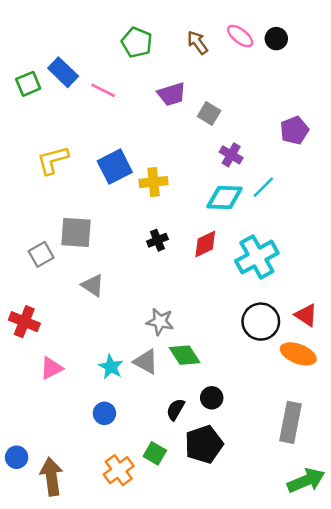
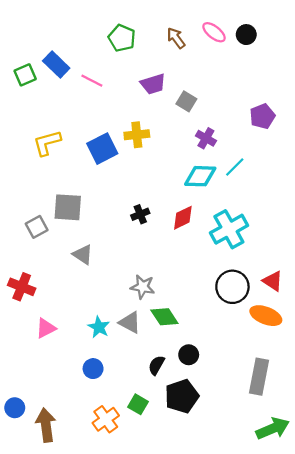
yellow cross: (154, 182) -> (137, 135), moved

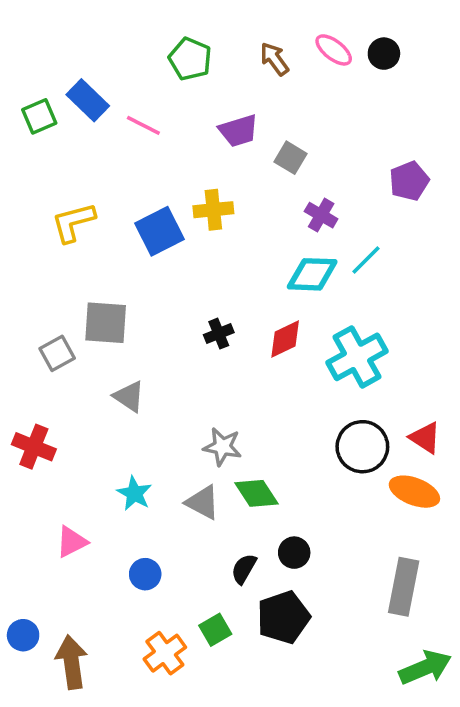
cyan star: (99, 327) -> (134, 493), moved
pink triangle: (46, 328) -> (72, 542), moved
green square: (138, 404) -> (215, 630), turned 30

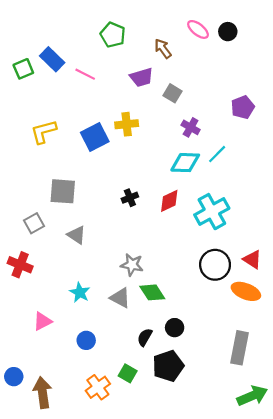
brown arrow: (274, 59) -> (163, 49), moved
gray square: (57, 353) -> (34, 223), moved
green square: (215, 630) -> (128, 373), turned -30

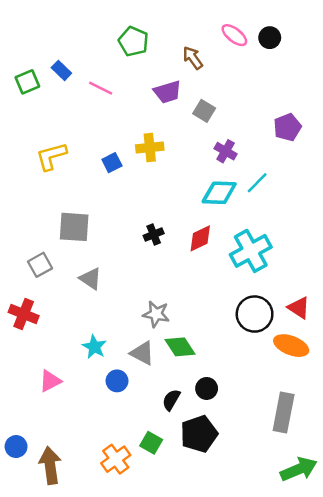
blue rectangle: (52, 59) -> (61, 70), size x0.7
blue square: (95, 137) -> (112, 163), size x0.6
blue circle: (86, 340) -> (117, 381), moved

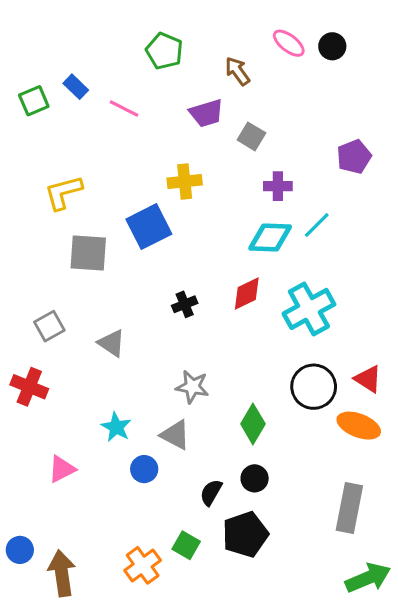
purple cross: (226, 151) -> (278, 186), turned -30
blue square: (112, 163) -> (149, 227), moved, size x1.8
gray square: (74, 227) -> (88, 253), moved
black cross: (154, 235) -> (185, 304), moved
green diamond: (180, 347) -> (253, 424), moved, turned 64

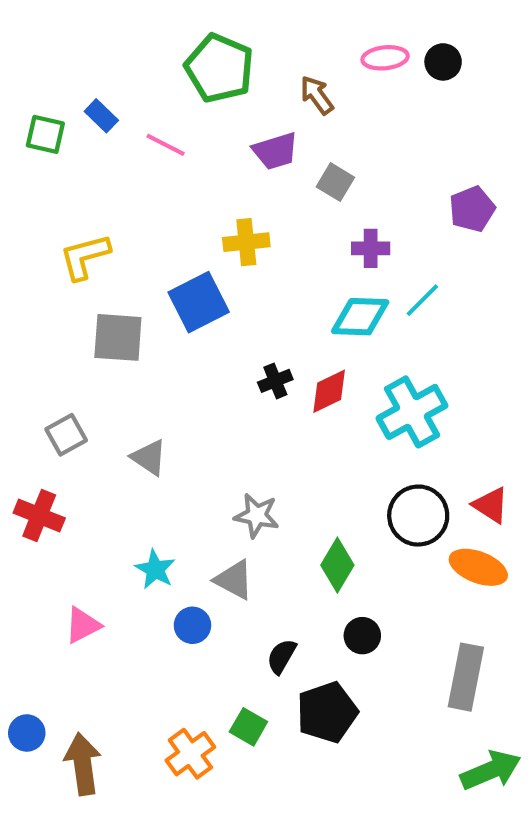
pink ellipse: (289, 43) -> (385, 58), turned -44
green pentagon: (164, 51) -> (219, 68), size x1.4
green square: (34, 101) -> (45, 134), turned 36
black cross: (185, 304) -> (275, 381), moved
black circle: (255, 478) -> (362, 636), moved

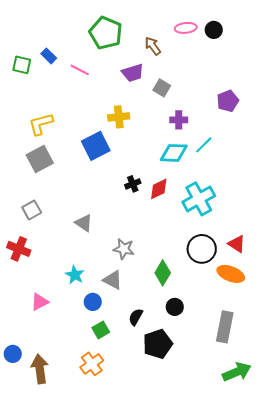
gray square: (118, 337) -> (40, 159), moved, turned -32
gray triangle: (149, 458) -> (84, 223), moved
green square: (248, 727) -> (101, 330), moved, turned 30

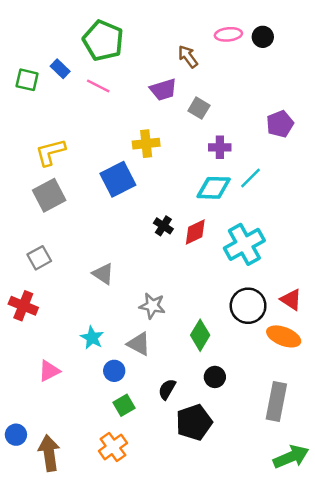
green pentagon: (106, 33) -> (103, 40), moved
black cross: (133, 184) -> (163, 226), turned -35

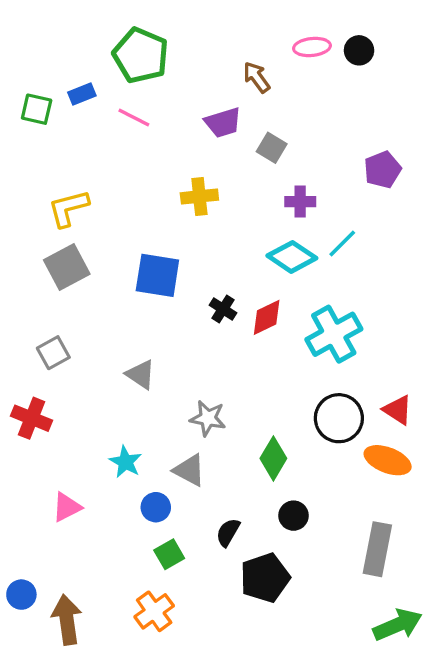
blue rectangle: (60, 69) -> (82, 94), turned -66
blue square: (118, 179) -> (157, 275), moved, turned 36
cyan diamond: (214, 188) -> (292, 257), turned 32

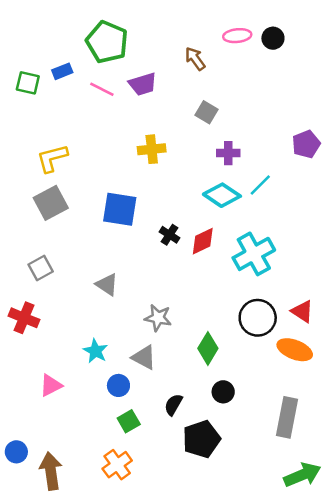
purple trapezoid: (223, 123) -> (143, 84), moved
purple pentagon: (383, 170) -> (306, 144), moved

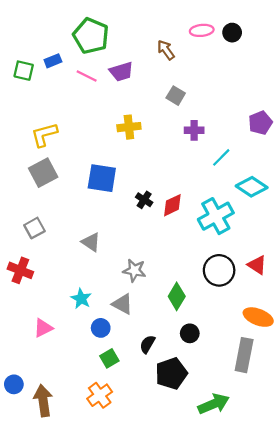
cyan diamond: (222, 195) -> (252, 187), moved
orange ellipse: (295, 350) -> (258, 317), moved
green arrow: (302, 475) -> (214, 404), moved

